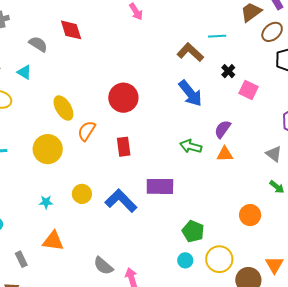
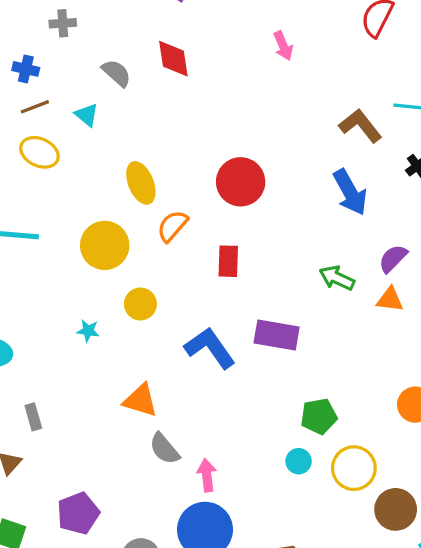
yellow circle: (82, 194) -> (140, 304), moved
green pentagon: (193, 231) -> (319, 416), turned 30
orange triangle: (53, 241) -> (140, 400), moved

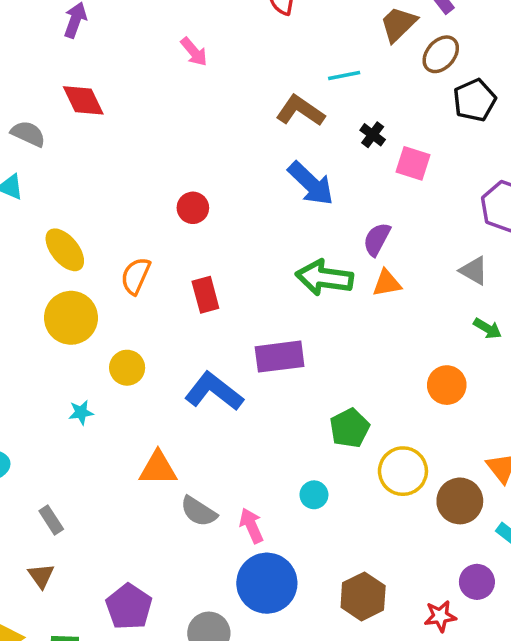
red circle: (241, 182) -> (193, 208), size x0.6
yellow ellipse: (141, 183) -> (65, 250), moved
green arrow: (337, 278) -> (324, 278), size x1.4
cyan circle: (299, 461) -> (314, 495), moved

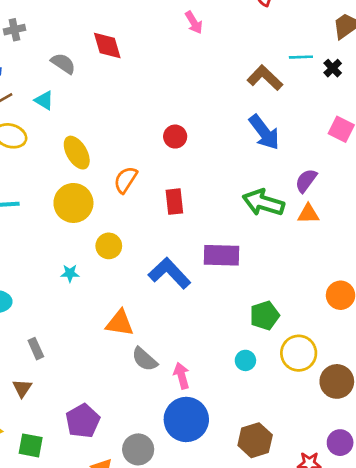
black cross: (373, 135) -> (333, 68), moved
cyan circle: (314, 495) -> (245, 360), moved

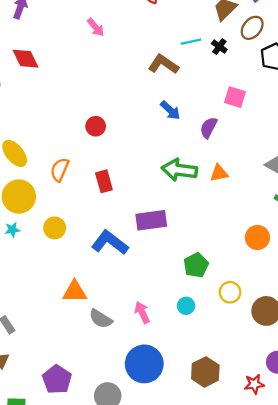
blue arrow: (264, 132) -> (170, 110), size x0.7
purple semicircle: (306, 181) -> (209, 128), moved
cyan star: (70, 273) -> (12, 230), moved
yellow circle: (299, 353) -> (230, 292), size x0.7
pink arrow: (182, 376) -> (142, 312), moved

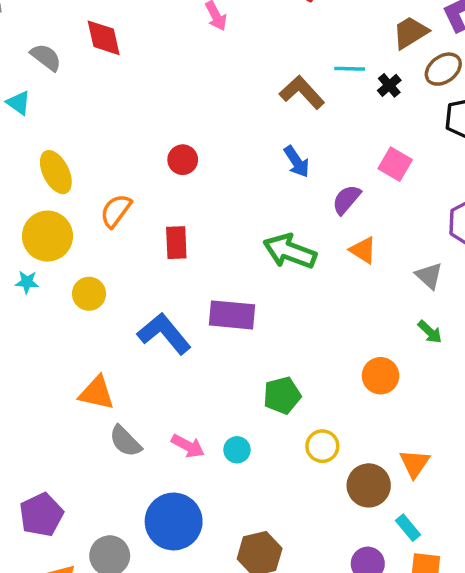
orange triangle: (219, 173) -> (363, 250), moved, turned 30
cyan circle: (186, 306) -> (237, 450), moved
pink arrow: (142, 312) -> (188, 446), turned 130

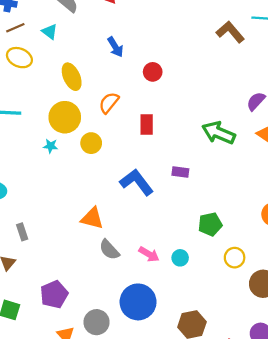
blue arrow: (297, 162) -> (115, 47), moved
yellow circle: (89, 294) -> (91, 143), moved
purple rectangle: (232, 315) -> (180, 172), size x0.6

